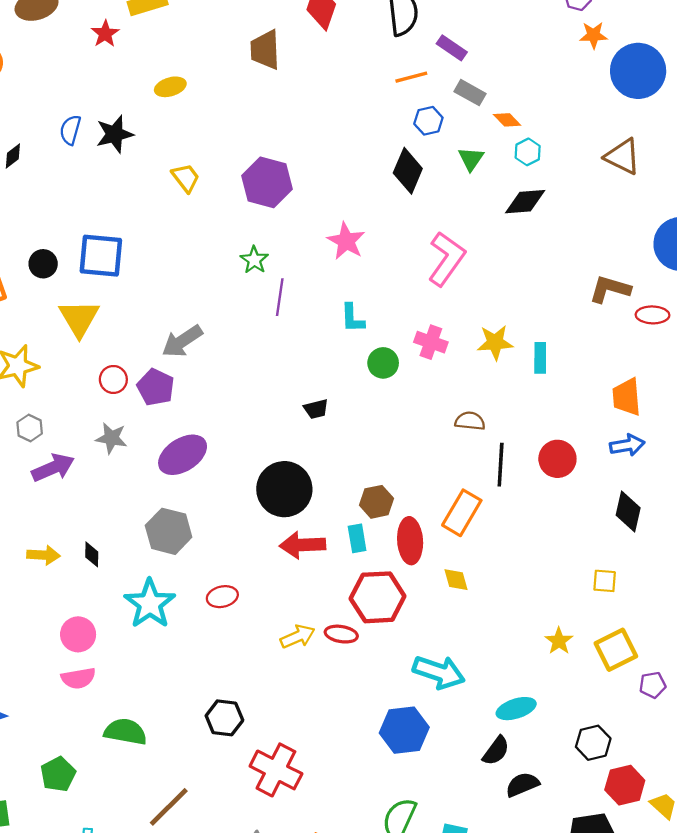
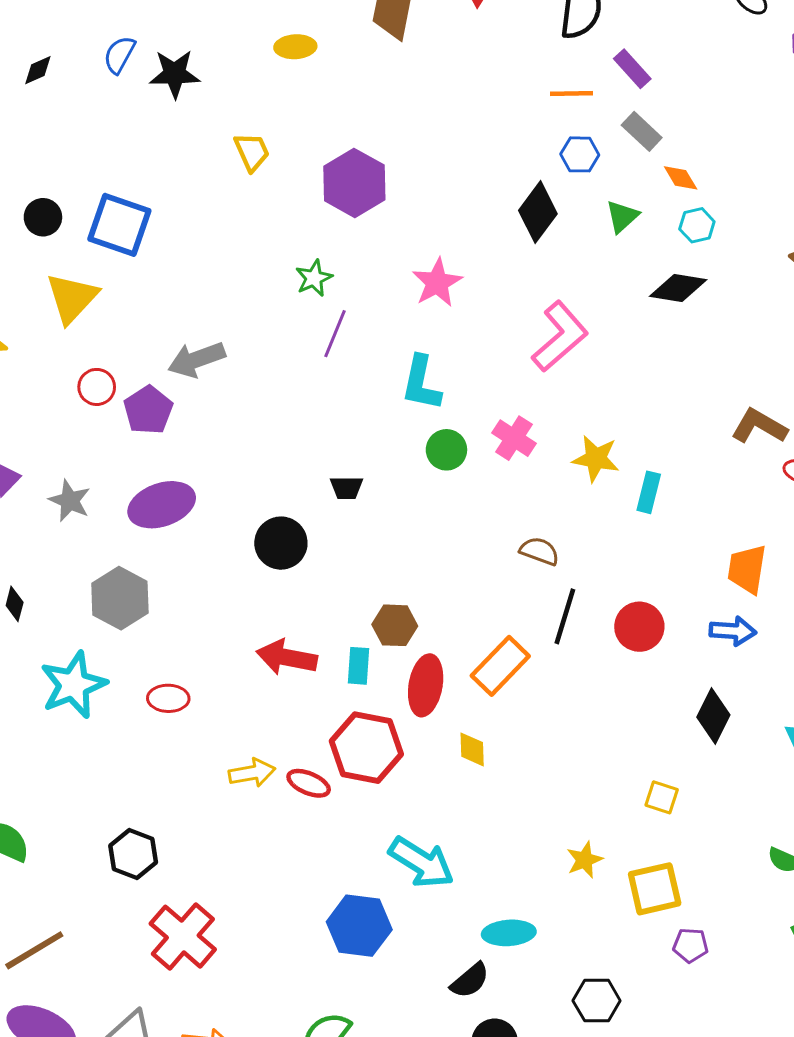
yellow ellipse: (170, 87) -> (295, 47), moved
cyan L-shape: (352, 318) -> (421, 383), size x1.4
gray star: (111, 438) -> (70, 501), moved
black circle: (284, 489) -> (281, 543), moved, size x0.7

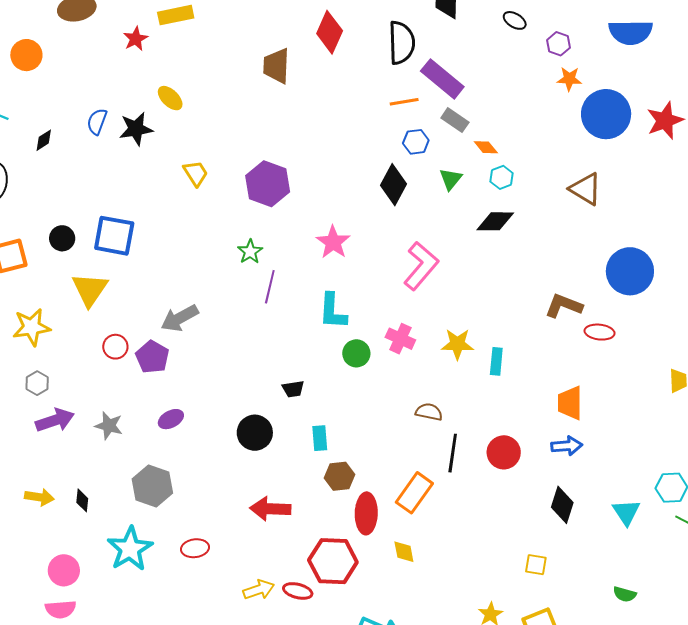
yellow ellipse: (295, 47) -> (170, 98), moved, turned 56
purple rectangle: (632, 69) -> (442, 79), size x1.6
purple ellipse: (162, 505) -> (171, 419), size x0.6
cyan rectangle: (359, 666) -> (320, 438), moved

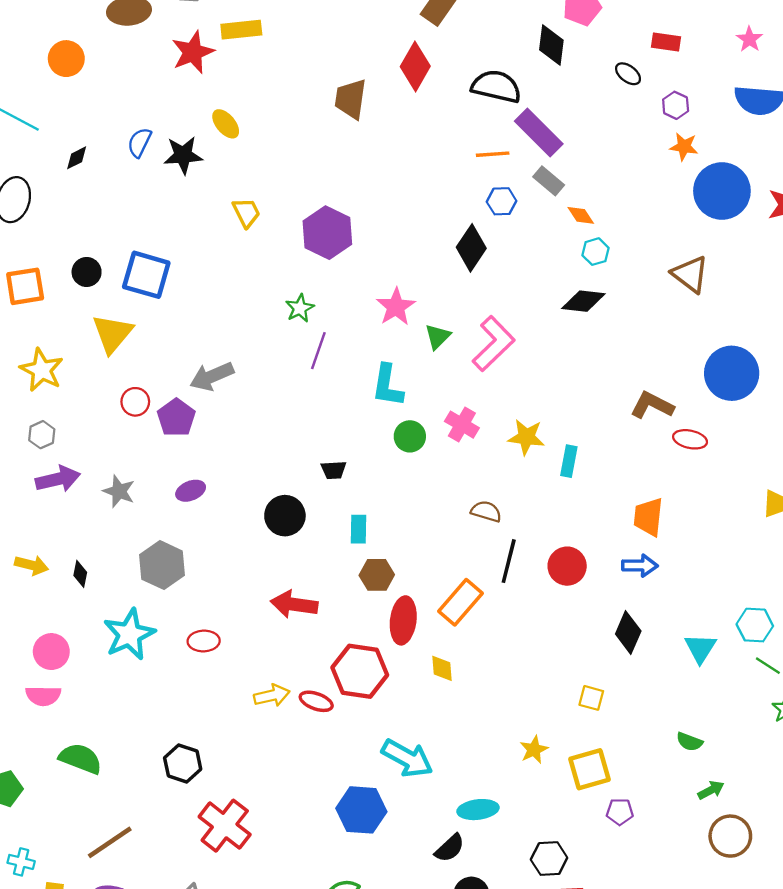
red star: (136, 39) -> (193, 52), size x1.5
black semicircle: (402, 43) -> (496, 86), turned -81
green triangle: (451, 179) -> (438, 337), moved
yellow star: (32, 327) -> (42, 370), turned 30

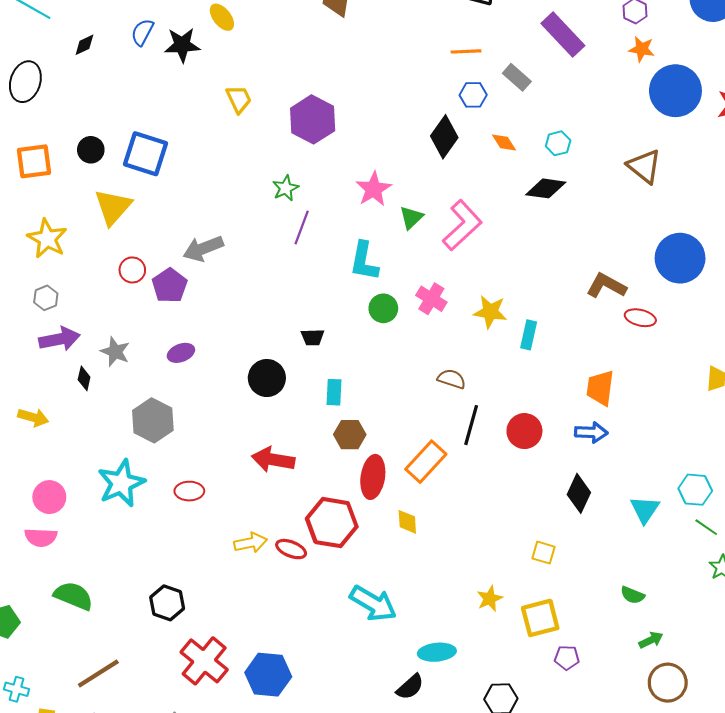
purple rectangle: (539, 132) -> (563, 34), moved
orange diamond: (581, 215) -> (504, 143), moved
black diamond: (80, 574) -> (84, 378), moved
blue hexagon: (361, 810) -> (268, 675), moved

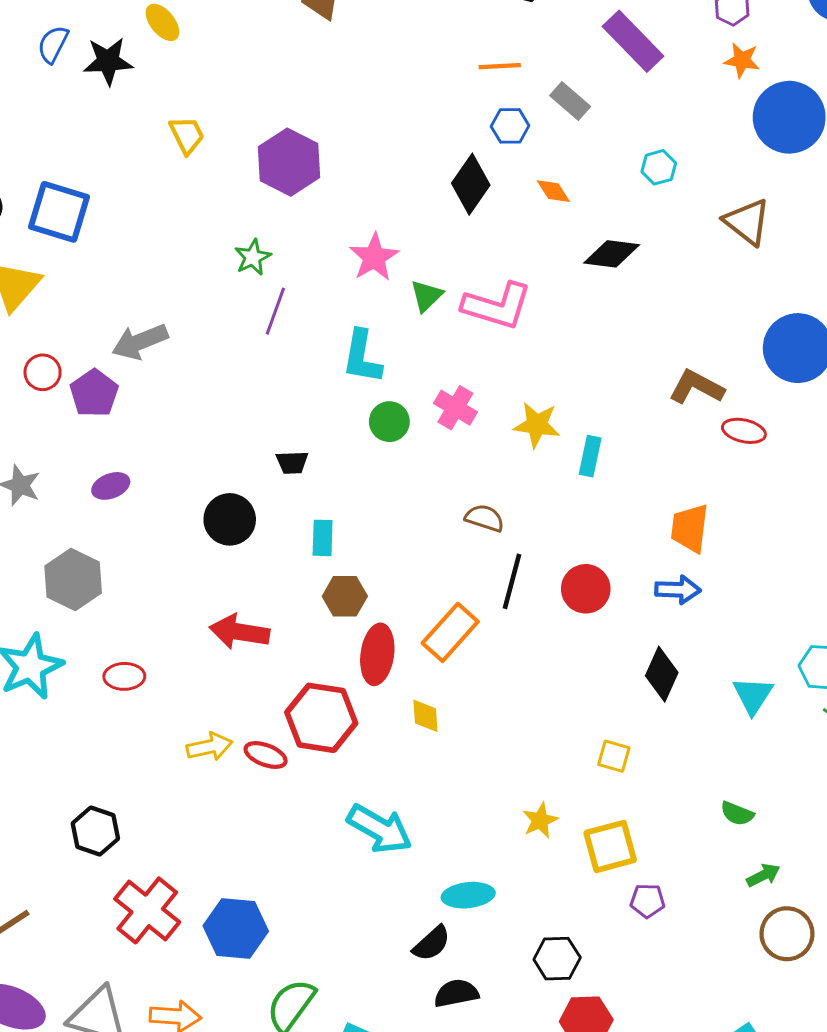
cyan hexagon: (558, 143) -> (659, 167), moved
pink L-shape: (462, 225) -> (497, 306), turned 60

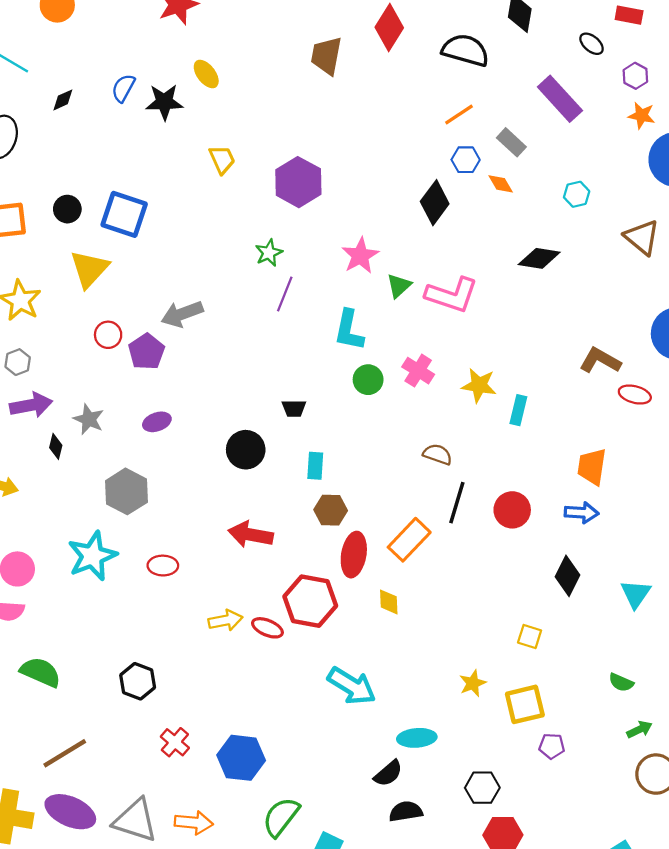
orange line: (500, 66) -> (459, 114), turned -32
orange diamond: (553, 191) -> (501, 184), moved
red cross: (147, 910) -> (175, 742), size x0.6

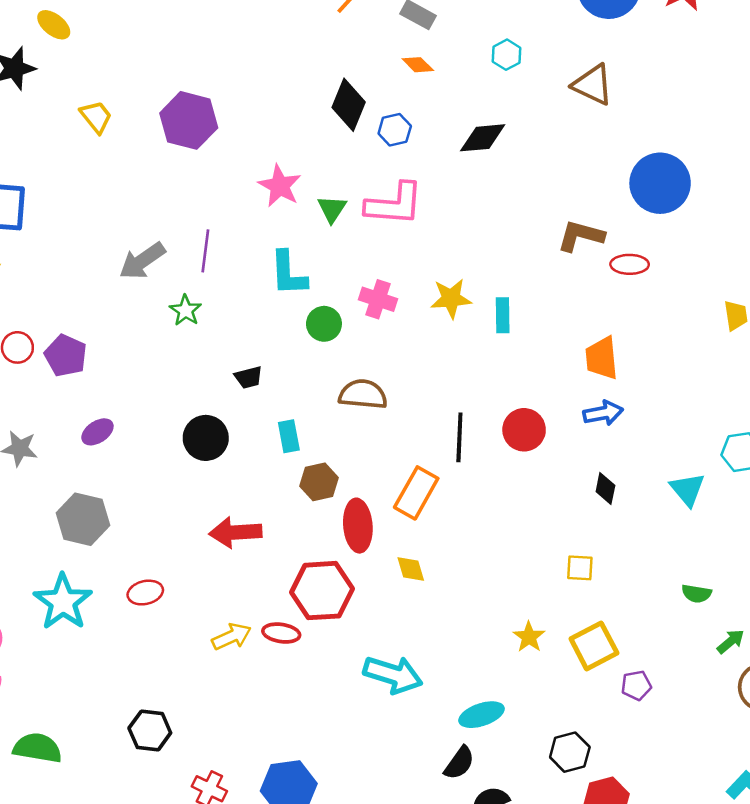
blue hexagon: (466, 160) -> (395, 130), moved
green star: (269, 253) -> (186, 310), moved
gray arrow: (182, 314) -> (142, 261), moved
brown semicircle: (438, 454) -> (363, 394), moved, size x1.4
black diamond: (568, 576) -> (605, 488), size x0.7

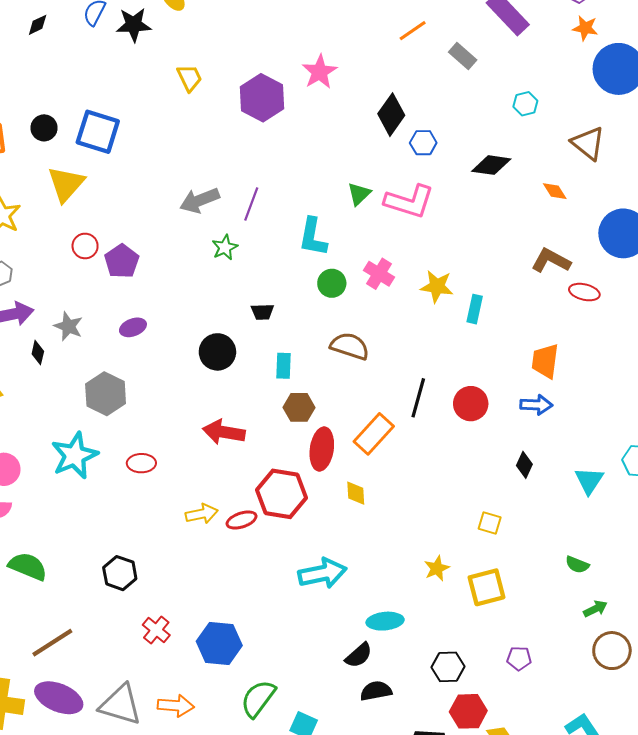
orange diamond: (418, 65) -> (555, 191), moved
pink star: (280, 186) -> (320, 72), moved
red ellipse: (281, 633) -> (242, 520), turned -40
cyan arrow: (393, 675) -> (322, 573), turned -42
purple pentagon: (636, 685) -> (519, 658), moved

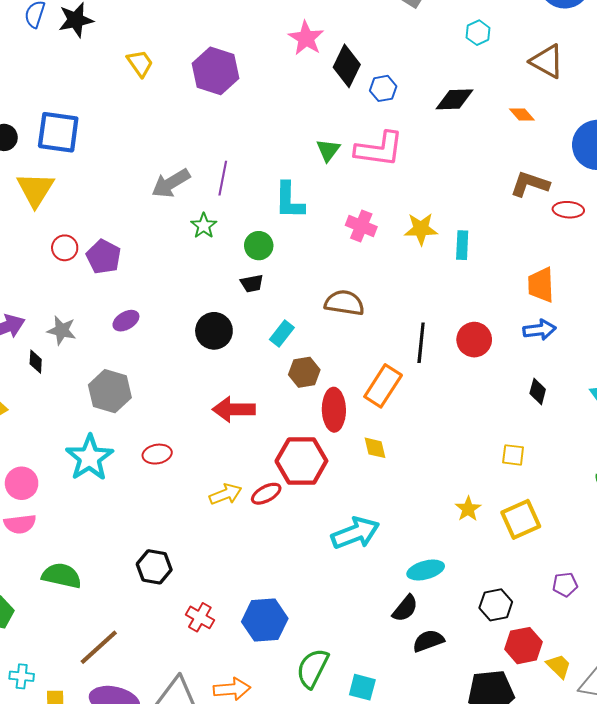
pink star: (320, 72) -> (306, 38), moved
green circle: (332, 283) -> (259, 246), moved
cyan rectangle: (284, 366) -> (282, 333), turned 45

